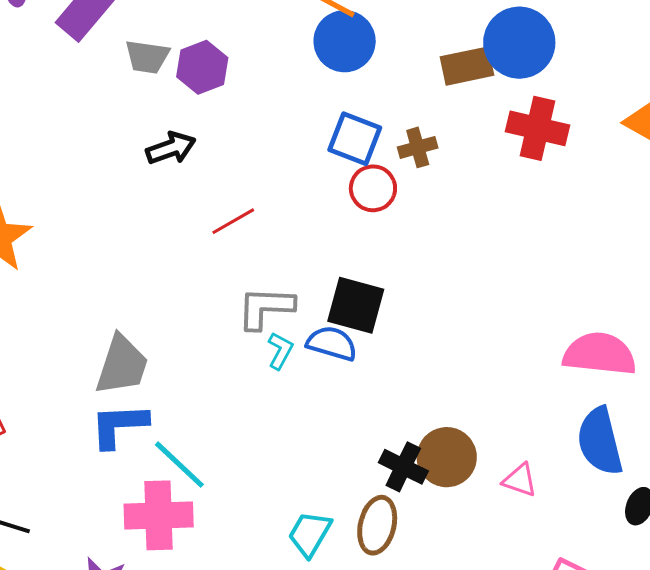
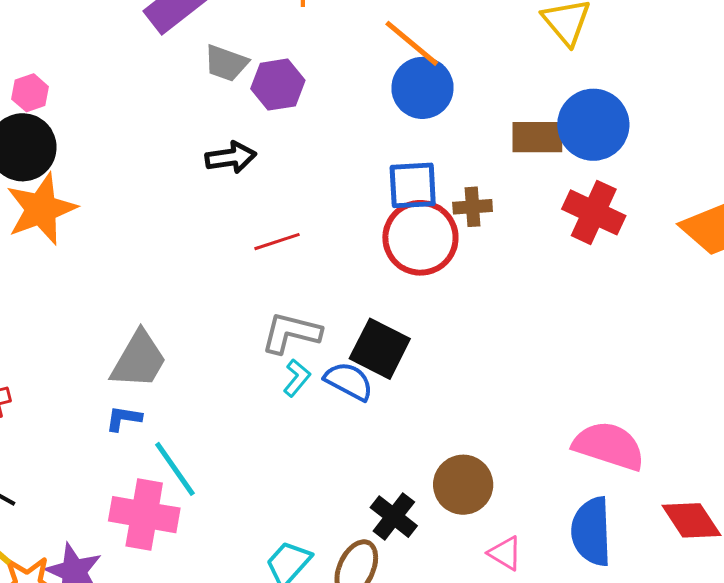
blue square: (355, 139) -> (413, 185), turned -36
red circle: (373, 188) -> (420, 238), size x1.6
blue L-shape: (119, 425) -> (124, 418), size x0.6
brown circle: (447, 457) -> (463, 485), moved

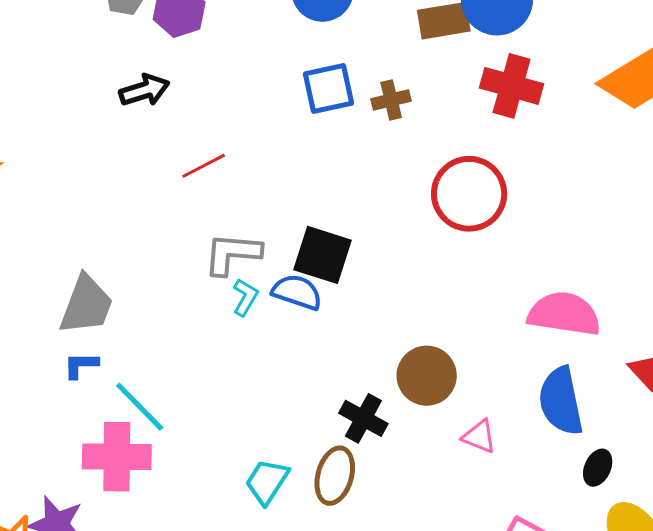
red circle: (420, 238) -> (469, 194), moved

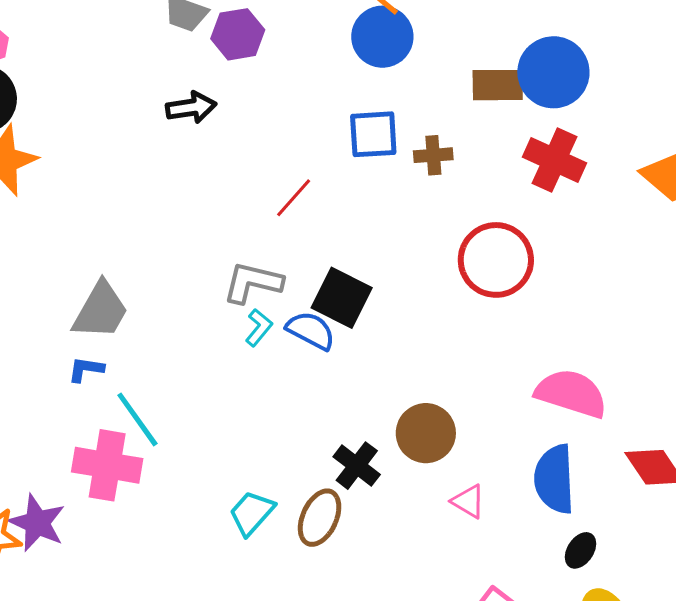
red line: (204, 166) -> (294, 198), moved, turned -30

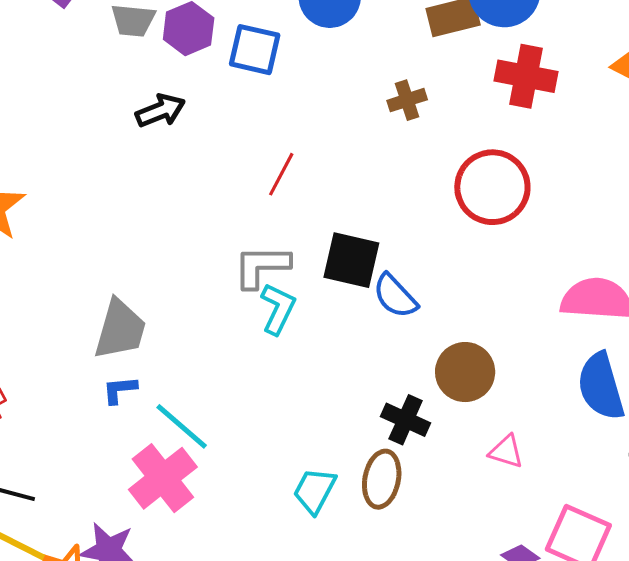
blue square: (373, 134) -> (255, 50), moved, turned 30
cyan L-shape: (259, 328) -> (278, 309), size x1.4
blue semicircle: (311, 330) -> (395, 296), moved, turned -147
pink cross: (107, 465) -> (163, 478), turned -34
pink triangle: (468, 501) -> (506, 452), moved

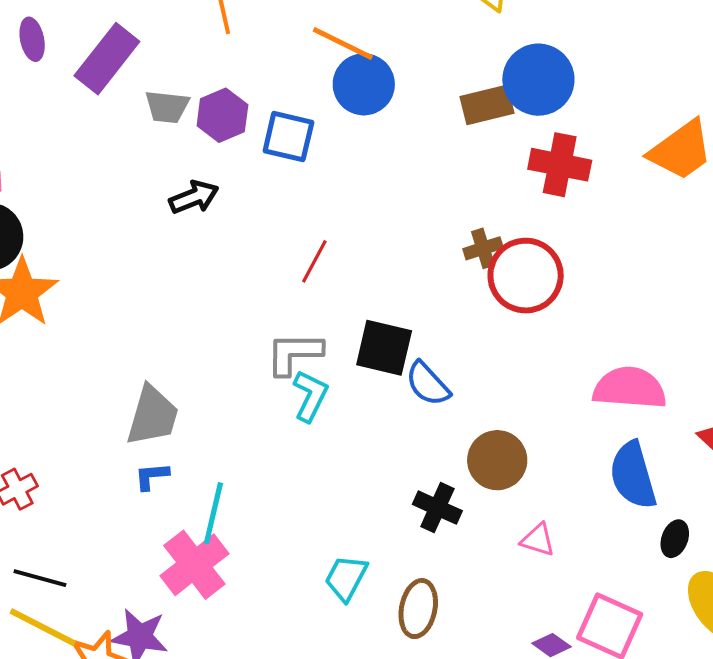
brown cross: (407, 100) -> (483, 248), moved
cyan line: (182, 426) -> (213, 513), turned 62
brown ellipse: (382, 479) -> (418, 609), moved

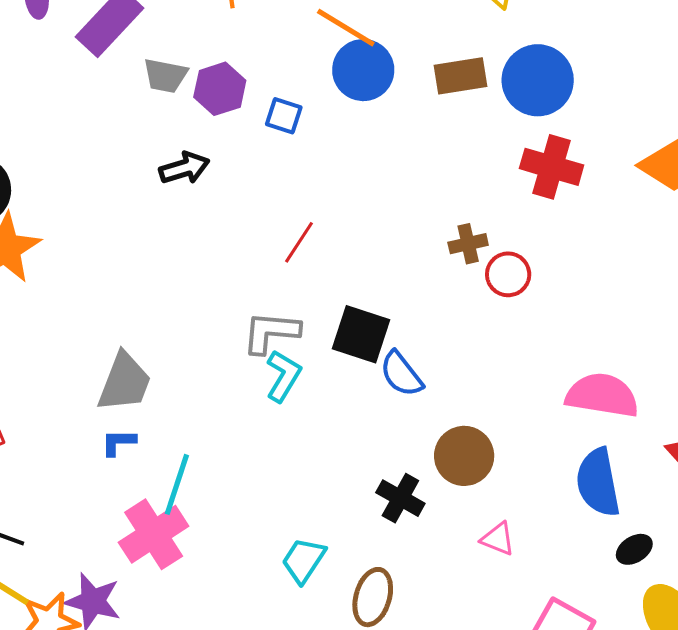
brown rectangle: (487, 105) -> (460, 76), moved
blue square: (288, 137) -> (284, 116), size x0.7
red circle: (526, 276) -> (508, 274), size x0.6
black ellipse: (675, 539) -> (634, 549), turned 33

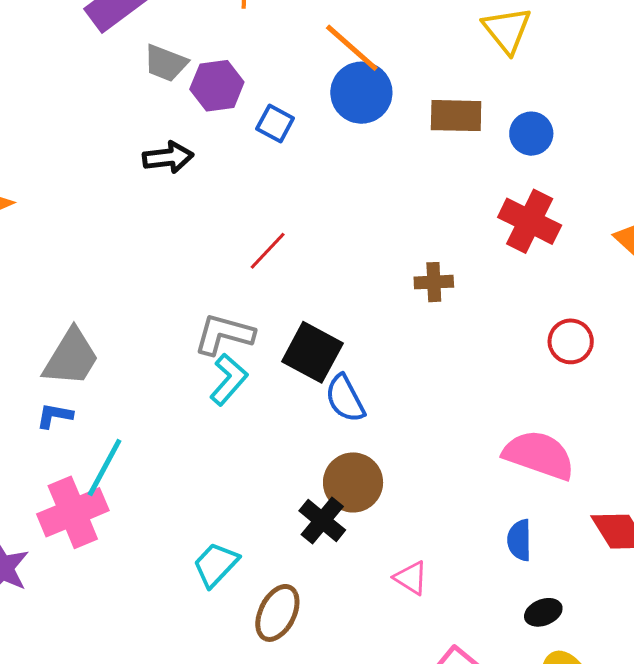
blue circle: (538, 80) -> (531, 134), size x0.6
red circle: (508, 274) -> (571, 341), moved
brown circle: (464, 456) -> (353, 482), moved
blue semicircle: (598, 482) -> (519, 540), size x0.6

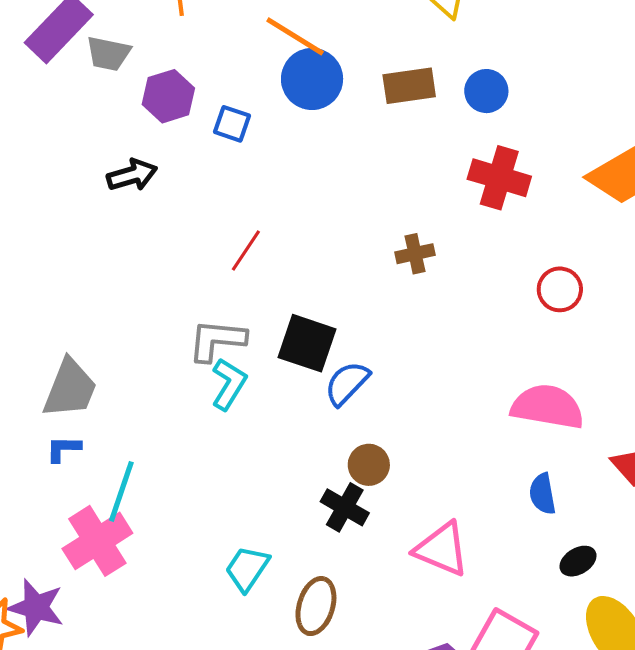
gray trapezoid: (166, 63) -> (108, 54), moved
blue semicircle: (345, 398) -> (347, 383), turned 81
brown circle: (353, 482) -> (369, 465), size x0.7
pink triangle: (411, 578) -> (442, 549), size x1.6

